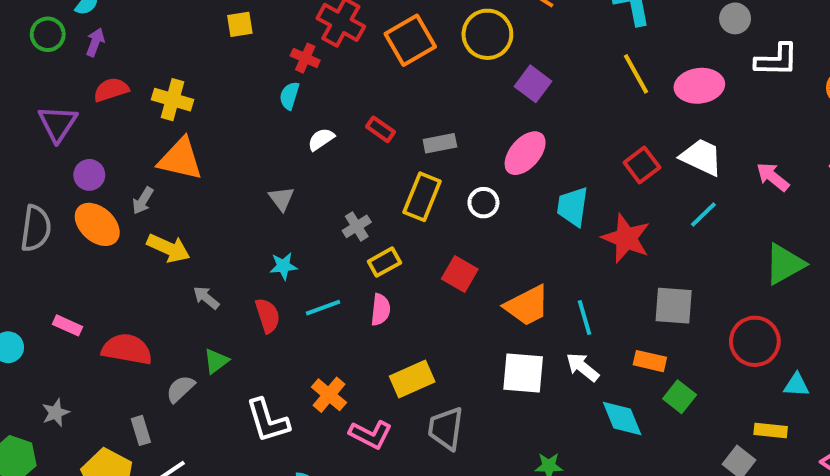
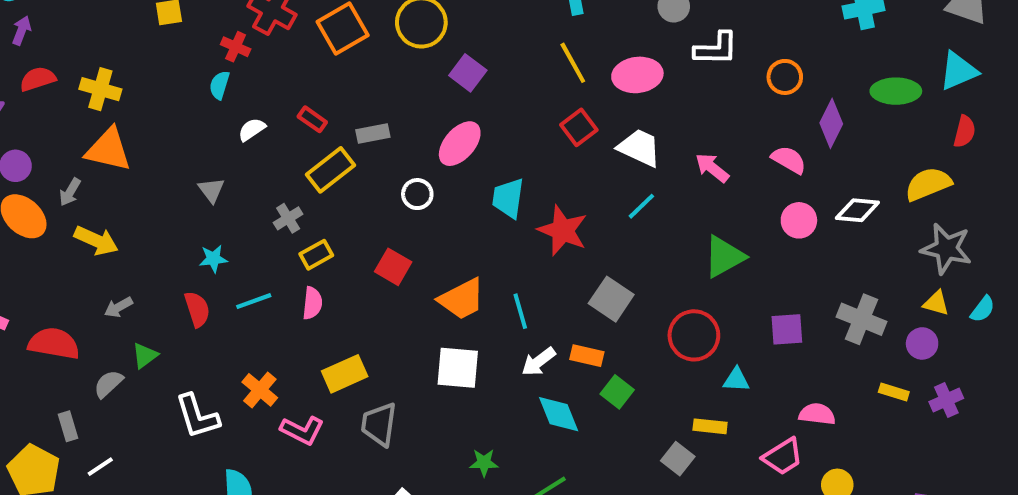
red square: (642, 165) -> (579, 127), moved
yellow rectangle: (422, 197) -> (330, 170), moved, turned 30
gray arrow: (206, 298) -> (118, 307), moved, turned -68
gray square: (674, 306) -> (611, 299), turned 30
white arrow: (583, 367) -> (538, 362), moved, turned -76

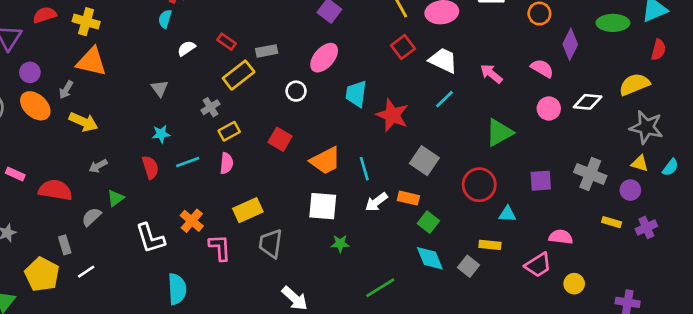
cyan diamond: (559, 414) -> (430, 258), moved
pink L-shape: (302, 430) -> (220, 248), turned -120
green star: (484, 463) -> (340, 244), moved

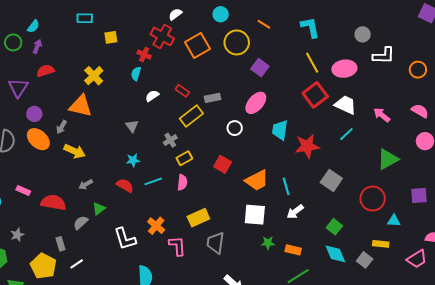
yellow cross: (86, 22) -> (94, 76), moved, turned 30
red square: (403, 47) -> (315, 95), size x1.4
red star: (392, 115) -> (307, 146), turned -30
red semicircle: (150, 167) -> (125, 185), turned -42
orange rectangle: (408, 198) -> (293, 250), moved

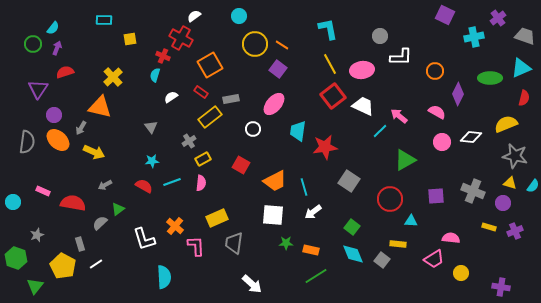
orange line: (264, 24) -> (282, 45), moved
orange square: (197, 45) -> (210, 65), moved
cyan line: (346, 134) -> (380, 131), moved

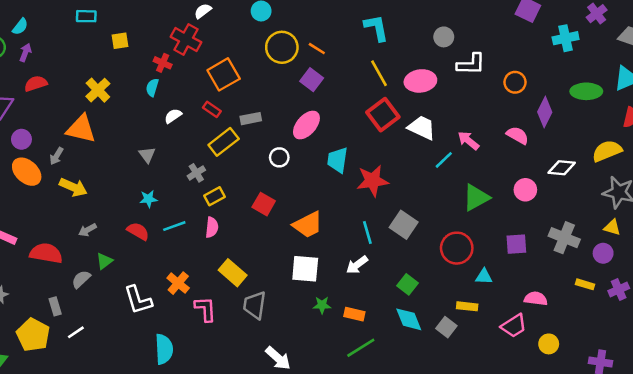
pink circle: (442, 142) -> (525, 190), moved
cyan line: (304, 187) -> (367, 233), moved
yellow rectangle: (217, 218) -> (233, 273), turned 65

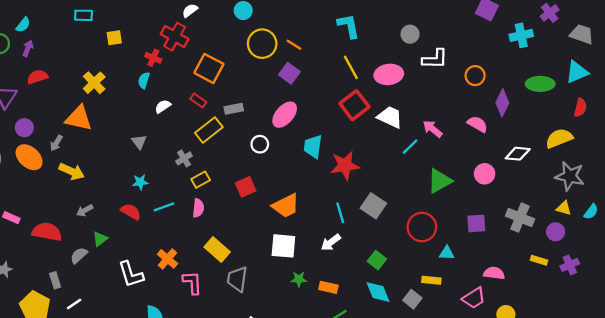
orange square: (224, 74) -> (209, 68), turned -32
red square: (264, 204) -> (246, 187), turned 36

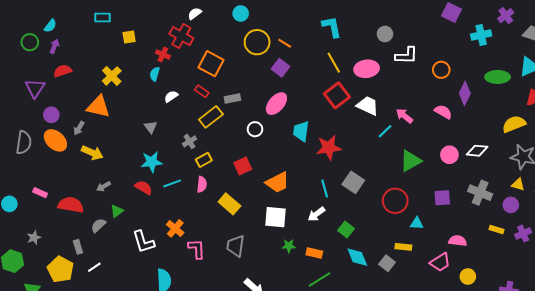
white diamond: (518, 154) -> (477, 151), moved
cyan star: (140, 182) -> (152, 162), size x1.5
yellow rectangle: (217, 250) -> (229, 204), moved
green square: (377, 260) -> (346, 229), moved

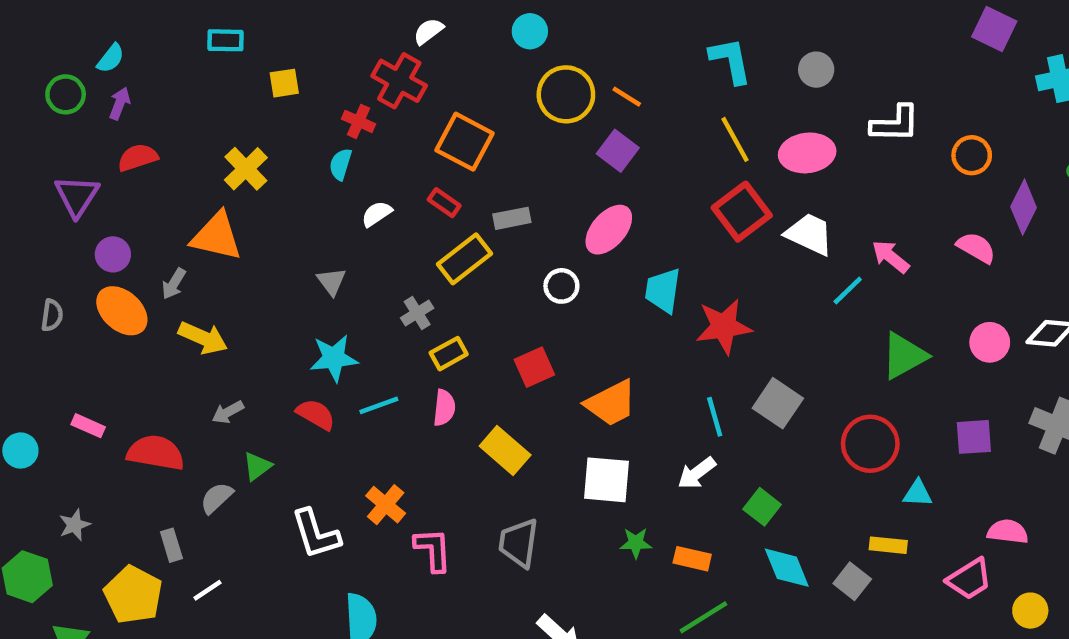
gray circle: (385, 34) -> (816, 70), moved
gray semicircle: (24, 142) -> (52, 315), size x0.6

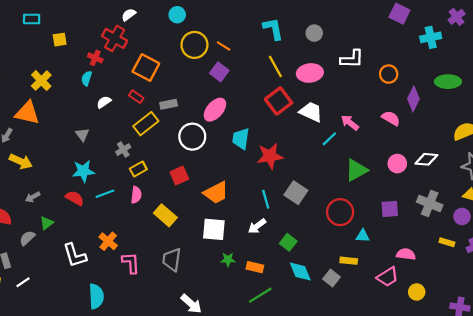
white circle: (561, 286) -> (192, 137), size x1.6

